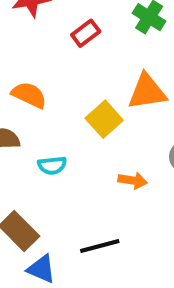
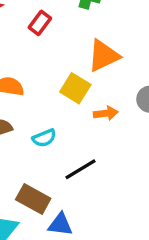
orange arrow: (133, 180) -> (106, 113), moved
black line: (100, 246) -> (80, 169), moved

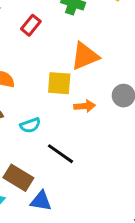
yellow square: (75, 88) -> (59, 83), turned -30
black line: (80, 169) -> (61, 154), turned 64

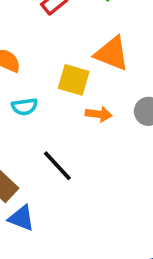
orange triangle: (85, 56) -> (112, 54), turned 32
cyan semicircle: (30, 125) -> (24, 107), moved

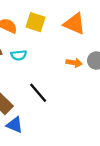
yellow square: (74, 80) -> (35, 22), moved
orange arrow: (99, 114) -> (74, 63), moved

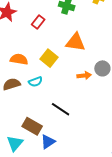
yellow square: (35, 22) -> (49, 58), moved, turned 36
blue triangle: (15, 125) -> (48, 142), turned -42

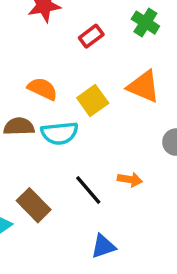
orange arrow: (84, 75) -> (130, 180), moved
cyan semicircle: (35, 82) -> (59, 133), size x1.5
blue triangle: (48, 142) -> (103, 246), moved

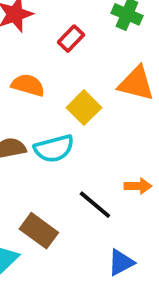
orange semicircle: (43, 89) -> (28, 85), moved

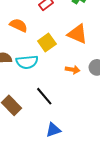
orange arrow: (138, 186) -> (73, 70), moved

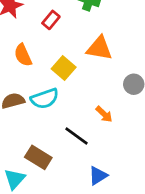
orange semicircle: (19, 25) -> (23, 55), turned -126
orange arrow: (73, 70) -> (104, 114), moved, turned 48

